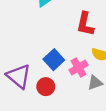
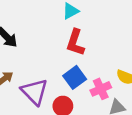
red L-shape: (85, 24) -> (75, 43), moved

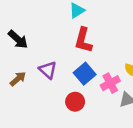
purple triangle: (34, 92) -> (48, 70), moved, size x0.7

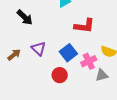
black arrow: (18, 39) -> (25, 17), moved
red L-shape: (83, 40) -> (84, 26), moved, turned -100

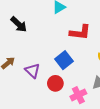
purple triangle: (39, 48) -> (32, 71), moved
pink cross: (89, 61) -> (78, 95), moved

